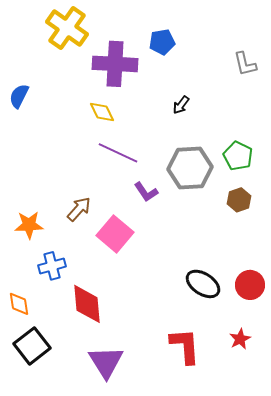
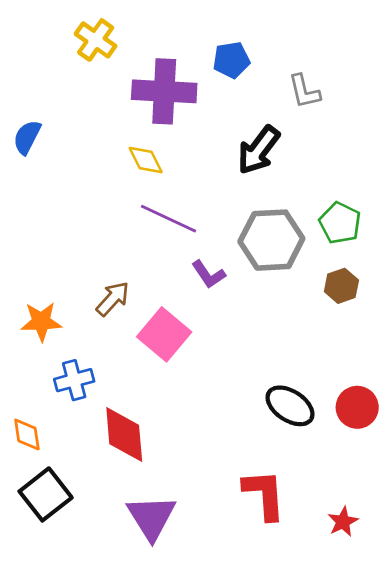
yellow cross: (67, 28) -> (96, 40), size x0.7
gray L-shape: (245, 64) -> (304, 91), moved
black arrow: (181, 105) -> (259, 150), size x1.8
red star: (240, 339) -> (343, 522), moved

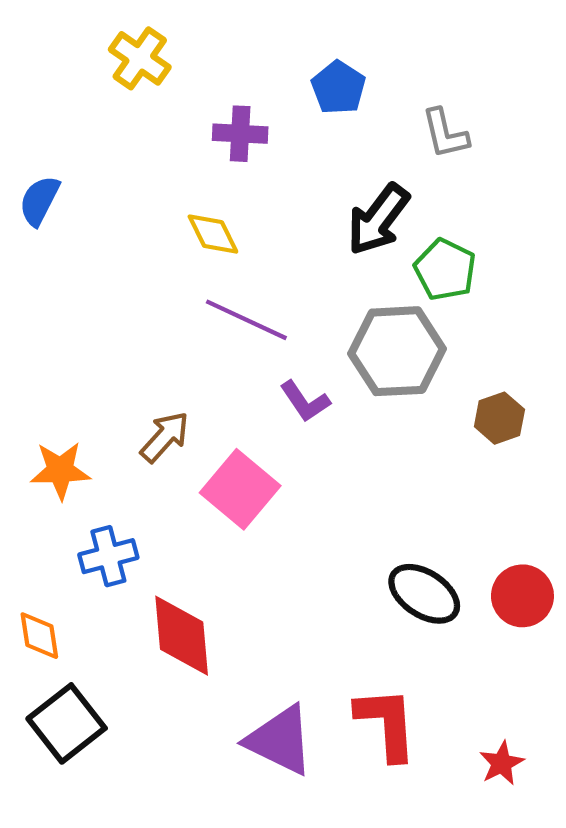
blue pentagon: (231, 60) -> (338, 88), turned -30
purple cross: (164, 91) -> (240, 134), size x0.6
green pentagon: (340, 223) -> (445, 270), moved
purple triangle: (151, 517) -> (280, 740), moved, turned -32

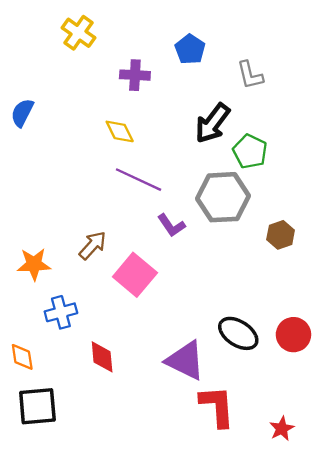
red diamond: (182, 636) -> (102, 357), size x0.7
black square: (67, 723) -> (37, 406), turned 33
purple triangle: (280, 740) -> (185, 360), moved

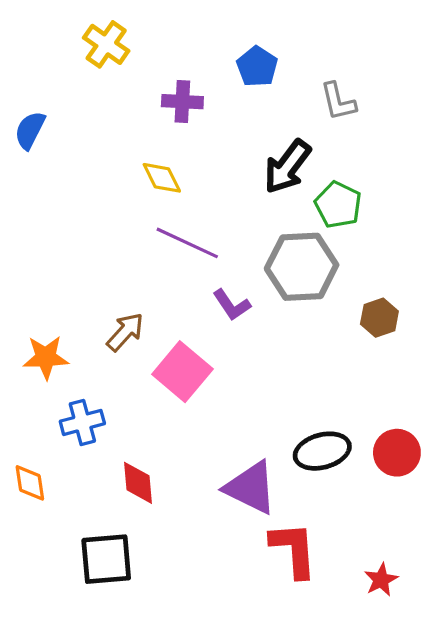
blue semicircle: (22, 113) -> (30, 130), moved
black ellipse: (238, 333) -> (322, 451), turned -48
black square: (37, 406) -> (106, 559), moved

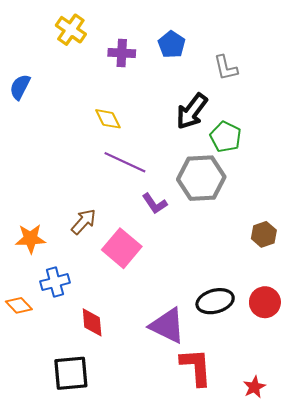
purple cross: (182, 102) -> (122, 53), moved
brown hexagon: (379, 318) -> (264, 234), moved
orange diamond: (30, 483) -> (19, 305), moved, turned -35

